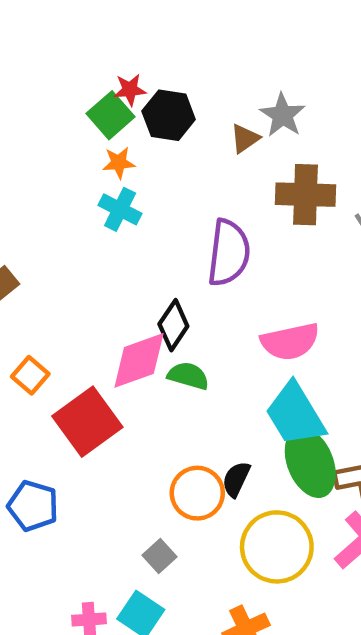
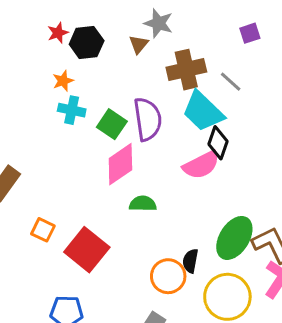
green square: (110, 115) -> (112, 124), moved
black diamond: (173, 325) -> (218, 143), moved
pink diamond: (139, 360) -> (120, 164), moved
cyan trapezoid: (295, 414) -> (203, 111), moved
green ellipse: (310, 463) -> (234, 238), turned 69

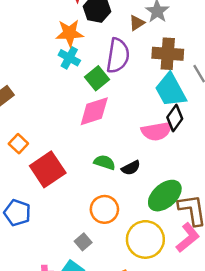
orange star: (63, 81) -> (70, 33), size x1.6
purple semicircle: (148, 119) -> (118, 56), moved
green semicircle: (143, 204) -> (105, 162), moved
black semicircle: (190, 261) -> (131, 168), moved, turned -144

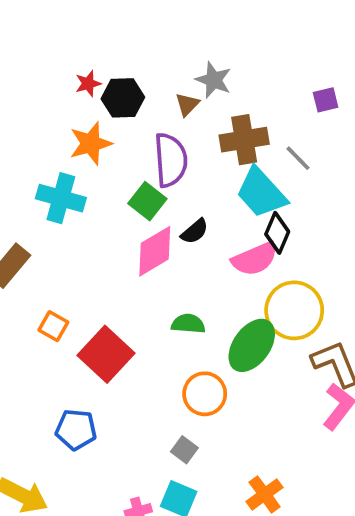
cyan cross: (69, 58) -> (61, 198), moved, size x1.4
black semicircle: (131, 168) -> (195, 231), moved
green ellipse: (165, 196) -> (252, 345), moved
yellow circle: (145, 239) -> (294, 310), moved

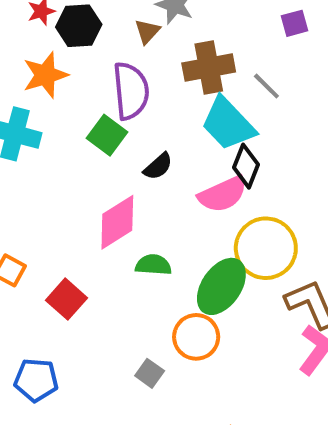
pink diamond: (155, 251) -> (117, 222), moved
red square: (106, 354) -> (67, 299), size x0.7
orange circle: (205, 394) -> (196, 337), moved
gray square: (184, 450) -> (150, 373), moved

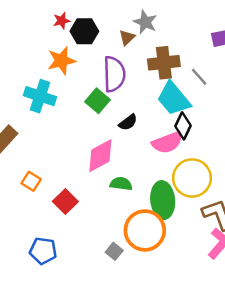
green ellipse: (221, 286) -> (163, 200), turned -44
orange circle: (196, 337) -> (145, 230), size x1.4

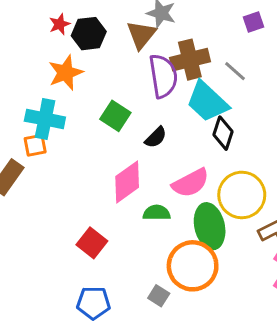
brown triangle: (127, 38) -> (141, 35), size x1.5
purple semicircle: (114, 74) -> (163, 76), moved
pink semicircle: (167, 143) -> (191, 183), moved
orange square: (31, 181) -> (35, 145), moved, turned -36
blue pentagon: (43, 251) -> (93, 303), moved

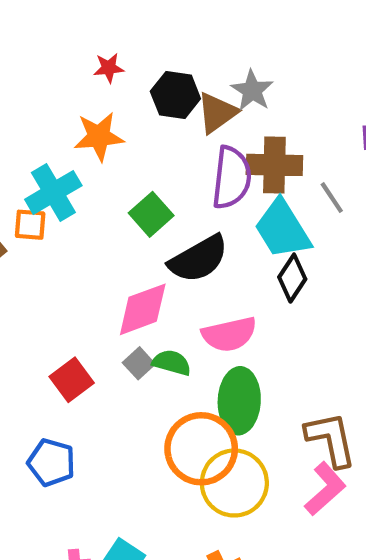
black hexagon: (89, 34) -> (175, 95), moved
cyan cross: (45, 119) -> (53, 192), turned 33
black semicircle: (156, 137) -> (198, 259), size x1.8
yellow circle: (242, 195) -> (234, 483), moved
gray square: (159, 296) -> (139, 363), moved

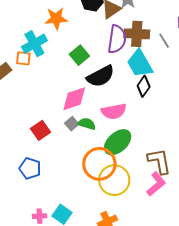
gray line: (332, 198) -> (164, 41), moved
green ellipse: (239, 401) -> (118, 142), turned 44

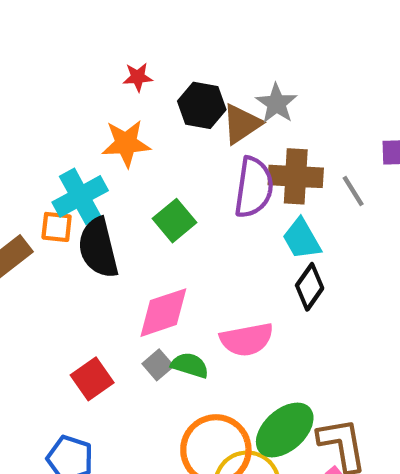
cyan trapezoid: (140, 64) -> (302, 239), size x0.7
black semicircle: (101, 76) -> (98, 248), moved, turned 104
green ellipse: (118, 142) -> (285, 430), moved

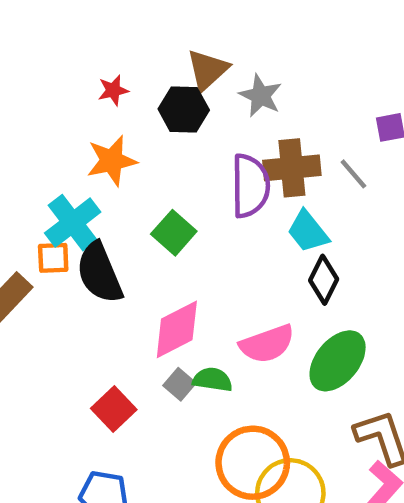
brown triangle: (242, 124) -> (208, 70), moved
green ellipse: (285, 430) -> (338, 361), moved

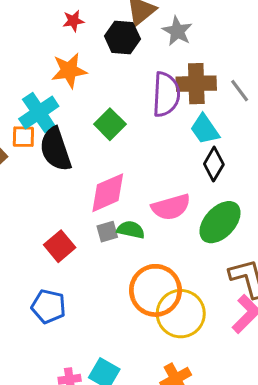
gray square: (180, 384) -> (107, 232), turned 30

